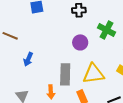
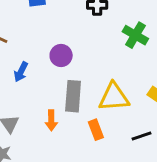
purple circle: (80, 42) -> (61, 56), moved

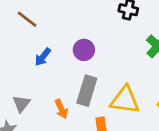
orange arrow: (51, 120) -> (61, 109), turned -36

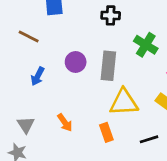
brown line: (27, 19) -> (29, 36), moved
gray rectangle: (87, 91) -> (108, 66), moved

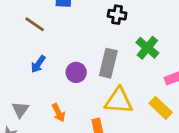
purple circle: (76, 62) -> (76, 72), moved

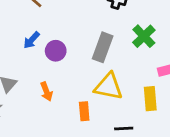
purple circle: (76, 72) -> (56, 51), moved
yellow rectangle: (161, 108) -> (150, 99), turned 35

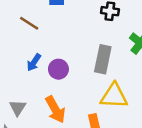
orange arrow: (46, 92) -> (55, 109), size x1.5

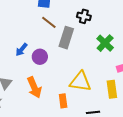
brown line: (29, 23) -> (49, 22), moved
gray rectangle: (103, 59) -> (66, 38), moved

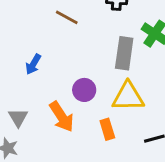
gray rectangle: (66, 38) -> (124, 53), moved
purple circle: (40, 57) -> (84, 90), moved

